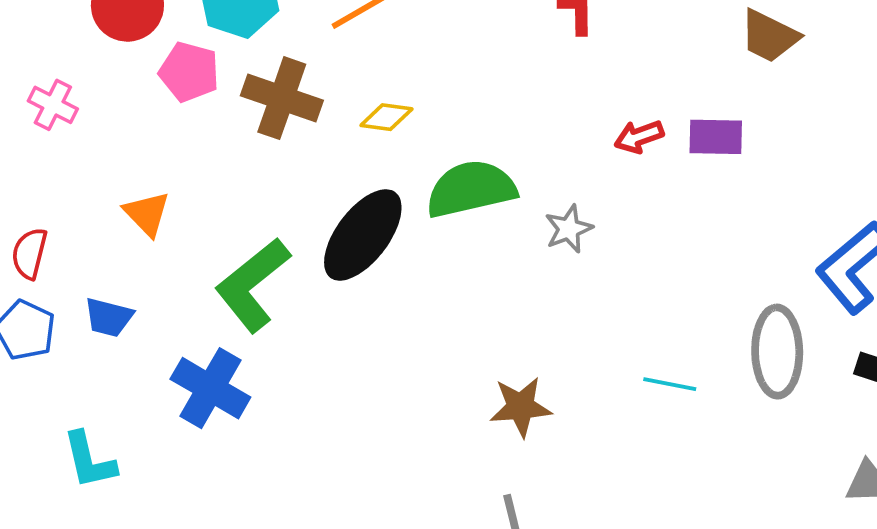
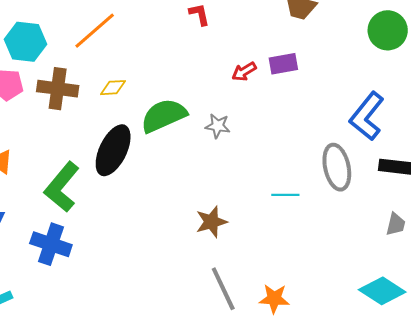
gray star: (569, 229) -> (218, 126), turned -30

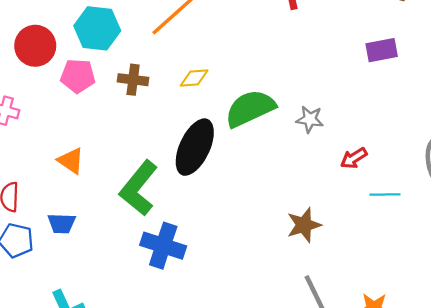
red arrow: (244, 72) -> (354, 158), moved
brown cross: (58, 89) -> (133, 80), size x0.7
blue cross: (51, 244) -> (163, 246), moved

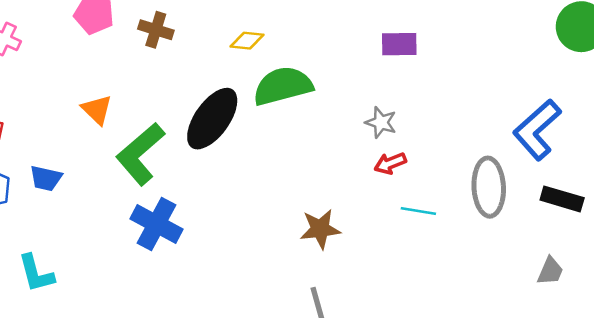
purple rectangle: (382, 50) -> (399, 44), moved
yellow diamond: (194, 78) -> (247, 41), moved
gray star: (310, 119) -> (381, 122), moved
orange triangle: (71, 161) -> (97, 110), moved

